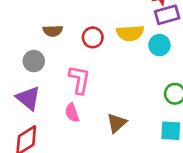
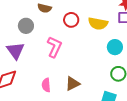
cyan circle: (159, 45) -> (115, 47), moved
pink semicircle: (72, 113) -> (46, 85), moved

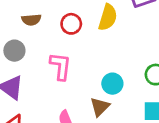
yellow semicircle: (98, 24) -> (108, 17), turned -66
cyan circle: (115, 47) -> (112, 84), moved

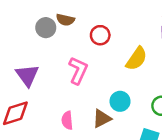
yellow semicircle: (108, 17) -> (136, 59), moved
gray circle: (14, 51) -> (46, 28), moved

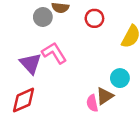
pink L-shape: (78, 70) -> (54, 53), moved, turned -50
pink semicircle: (67, 120) -> (92, 103), moved

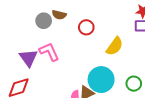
cyan circle: (120, 78) -> (101, 80), size x1.6

